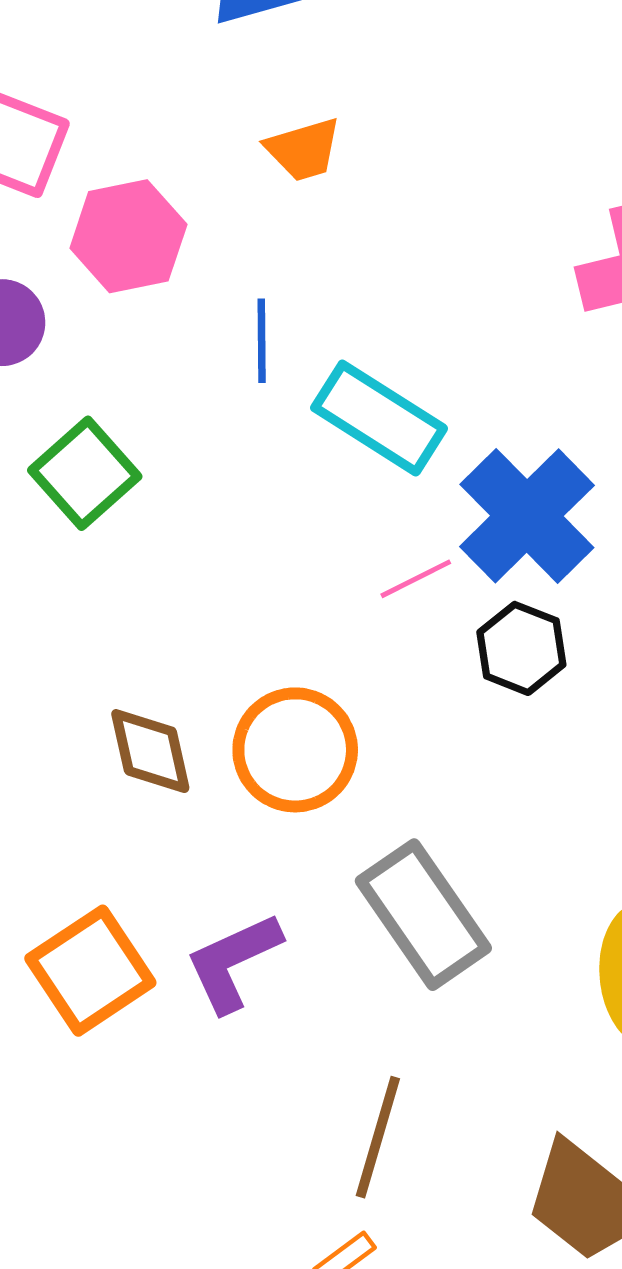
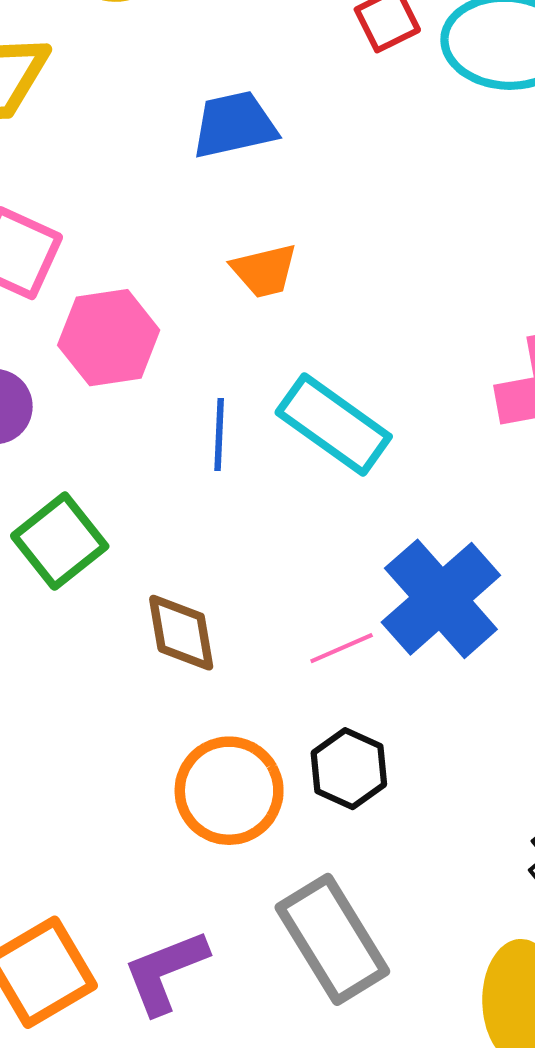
cyan rectangle: (379, 418) -> (334, 424), moved
black hexagon: (521, 648) -> (349, 769), moved
brown diamond: (150, 751) -> (181, 633), moved

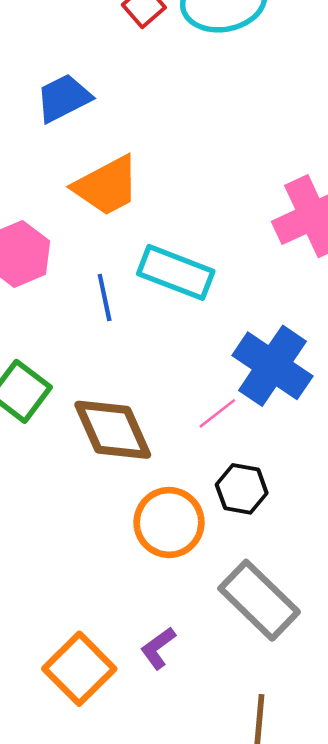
orange trapezoid: (264, 271) -> (107, 186), size x1.6
brown diamond: (181, 633) -> (113, 430), size x1.5
purple L-shape: (165, 972) -> (158, 648), size x0.7

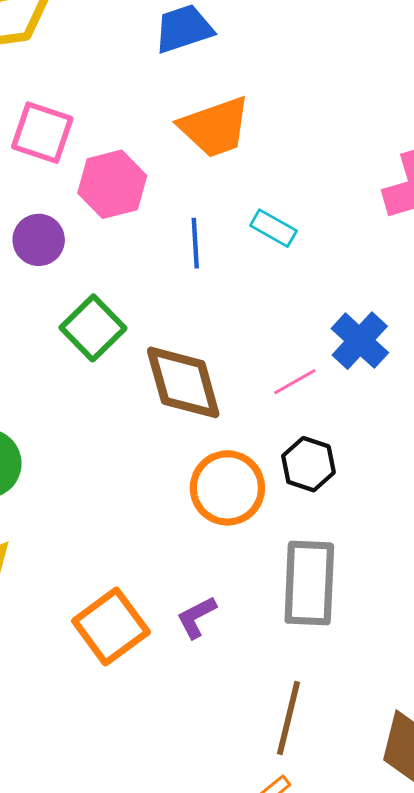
cyan rectangle: (176, 272) -> (273, 228), size x0.6
blue cross: (272, 366) -> (360, 341), size x0.7
gray rectangle: (259, 600) -> (309, 583), turned 40

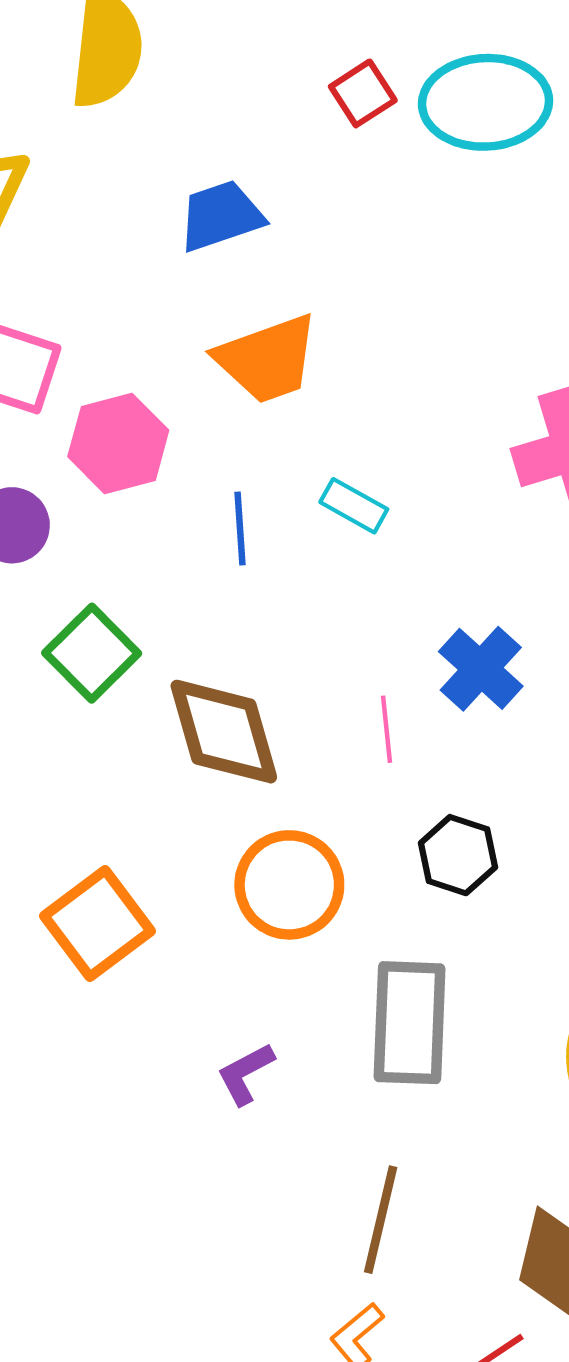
pink line: (295, 382) -> (386, 729), turned -66
black hexagon: (308, 464) -> (458, 855), moved
orange square: (111, 626) -> (98, 924), moved

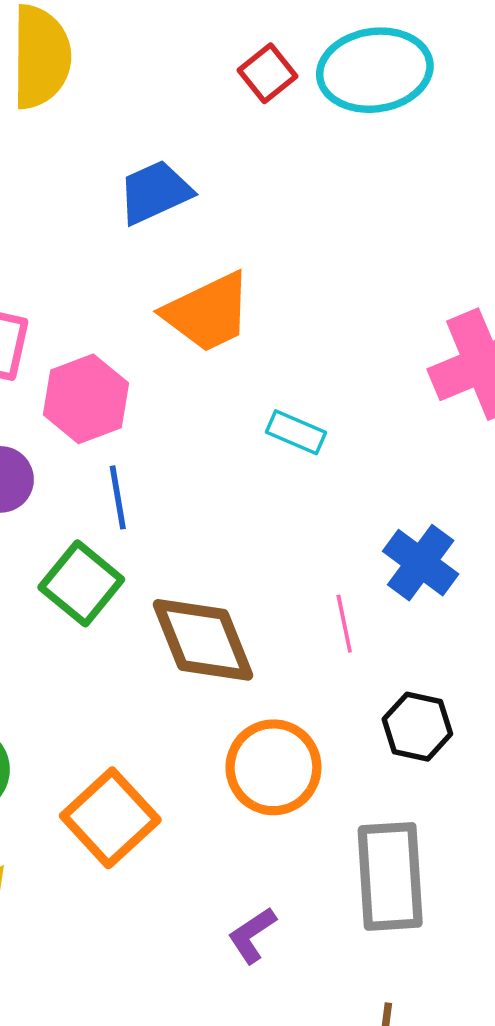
blue line: (240, 528) -> (118, 497), moved

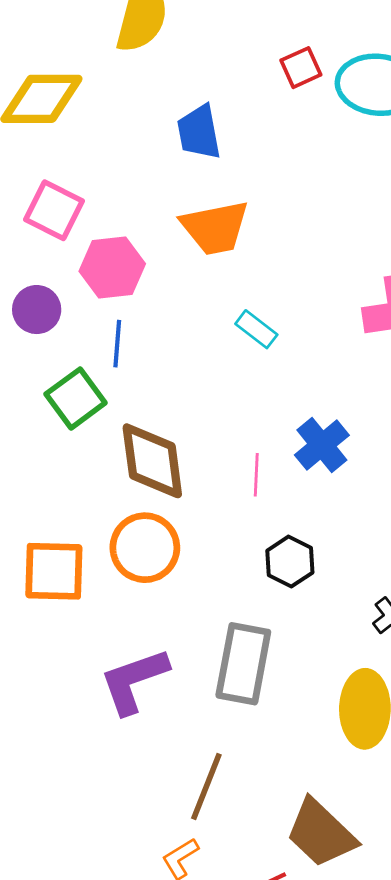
blue trapezoid: (155, 192) -> (199, 132), turned -90
orange circle: (273, 767) -> (145, 548), moved
orange square: (110, 818) -> (54, 571), turned 30
purple L-shape: (252, 935) -> (134, 681), size x1.8

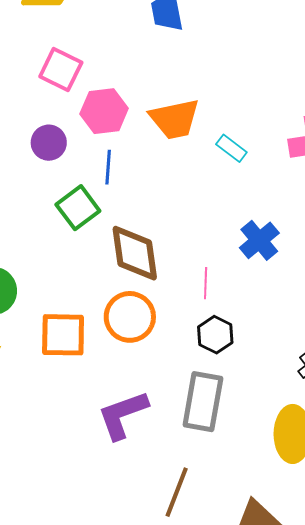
orange trapezoid: (215, 228) -> (175, 119), moved
cyan rectangle: (256, 329) -> (231, 148), moved
pink line: (256, 475) -> (206, 283), moved
black hexagon: (290, 562) -> (215, 335), moved

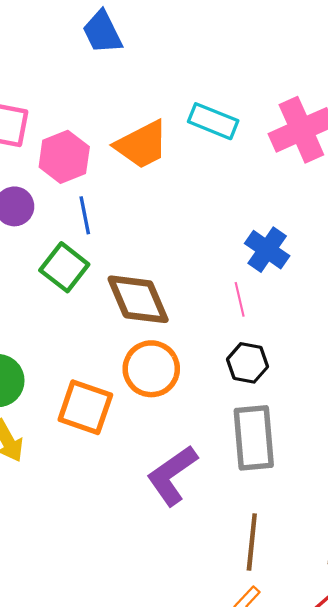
cyan rectangle: (231, 148) -> (213, 121), moved, size x1.4
pink line: (206, 283) -> (240, 299), moved
orange square: (63, 335) -> (85, 407), turned 33

